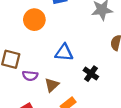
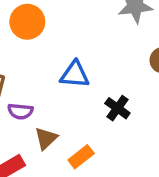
brown triangle: (52, 85) -> (46, 138), moved

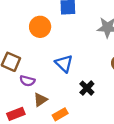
blue triangle: (75, 75) -> (64, 64), turned 30

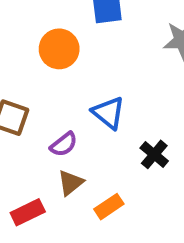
purple semicircle: (27, 81) -> (64, 144), moved, turned -48

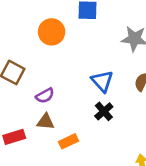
blue triangle: (108, 113) -> (102, 81), moved
brown triangle: (71, 183) -> (46, 122), turned 36

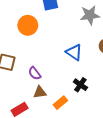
purple semicircle: (45, 96) -> (35, 73), turned 96
black cross: (104, 111) -> (80, 85), moved

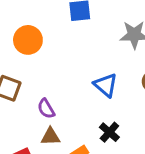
orange circle: (28, 25) -> (28, 40), moved

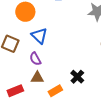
blue triangle: (106, 85) -> (39, 36), moved

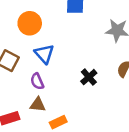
black cross: (77, 77) -> (89, 77), moved

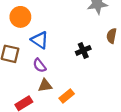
black cross: (89, 77) -> (83, 50), turned 32

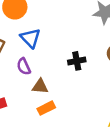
brown triangle: (45, 85) -> (40, 86), moved

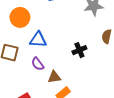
blue triangle: (30, 38) -> (38, 40), turned -30

